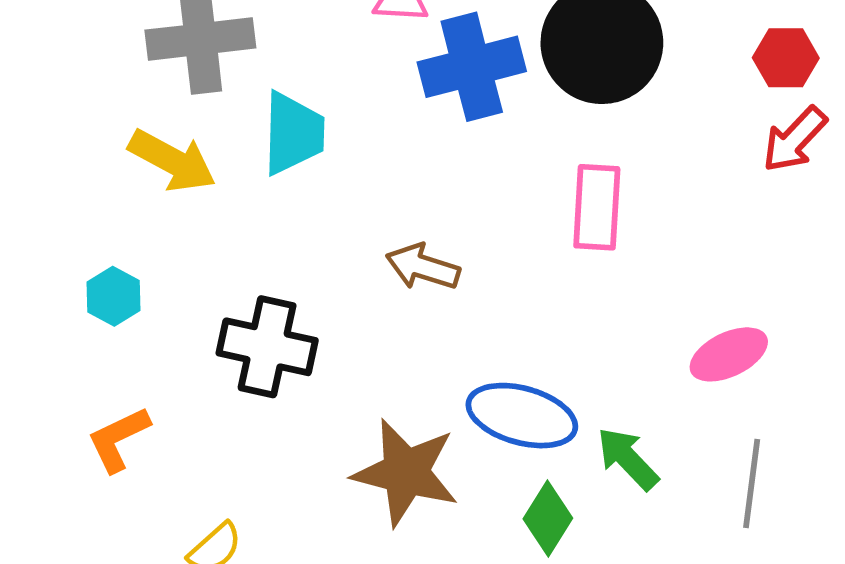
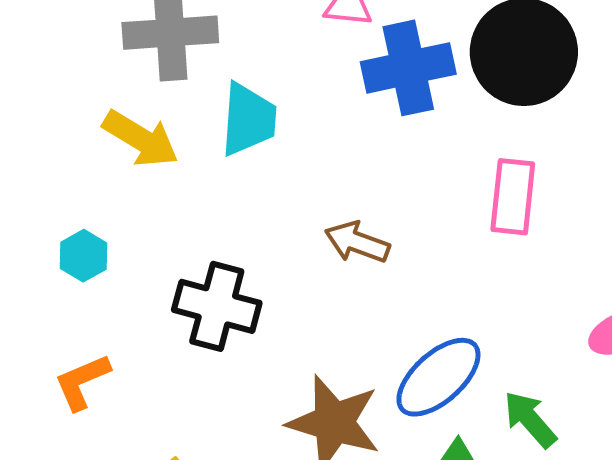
blue ellipse: (522, 416) -> (438, 377), turned -60

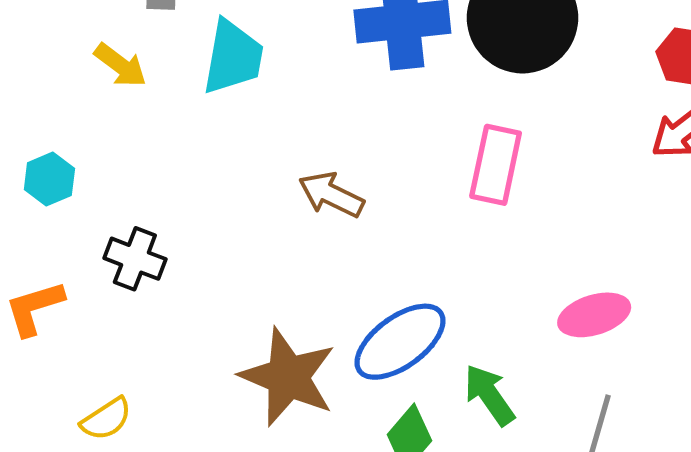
yellow arrow: (141, 139) -> (121, 65), size x0.7
black cross: (217, 306) -> (135, 259), moved, size x0.7

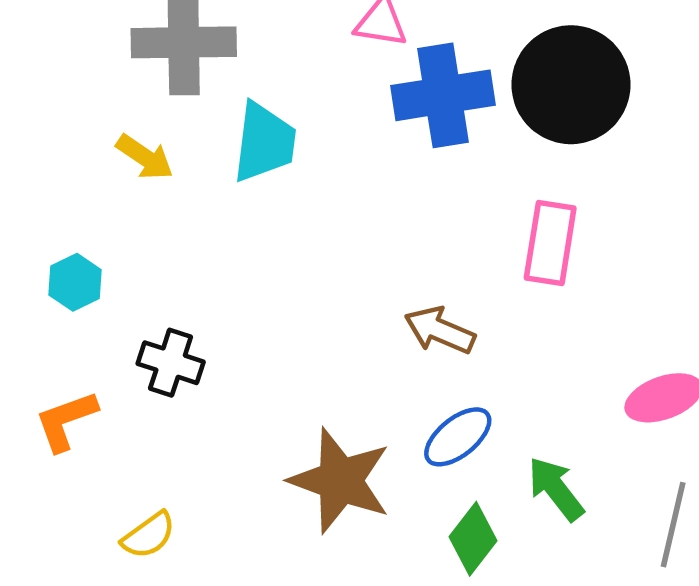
brown arrow: (331, 195) -> (440, 330), moved
blue ellipse: (400, 342) -> (458, 437), size x0.7

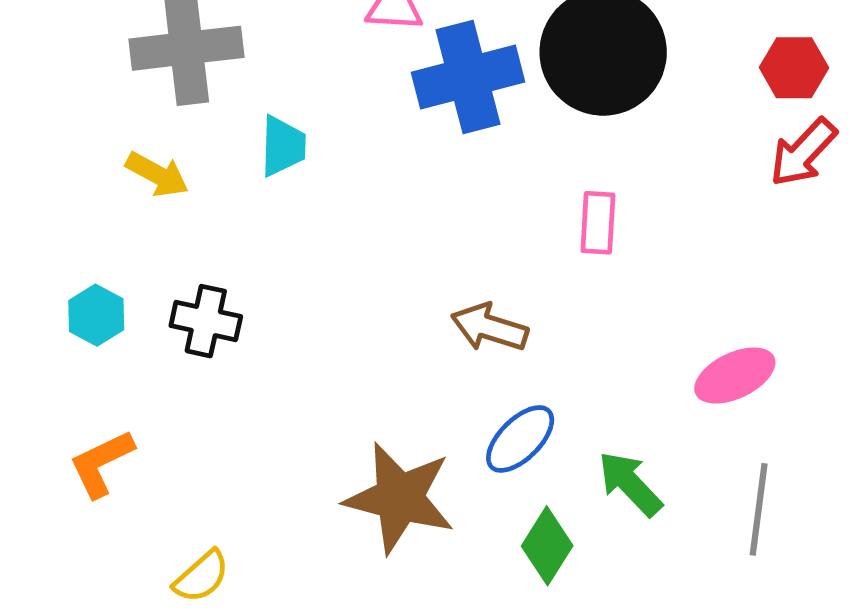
cyan trapezoid: (264, 142) -> (283, 146), size x0.7
pink rectangle: (550, 243) -> (598, 223), size x0.7
black cross: (171, 363) -> (206, 321), moved

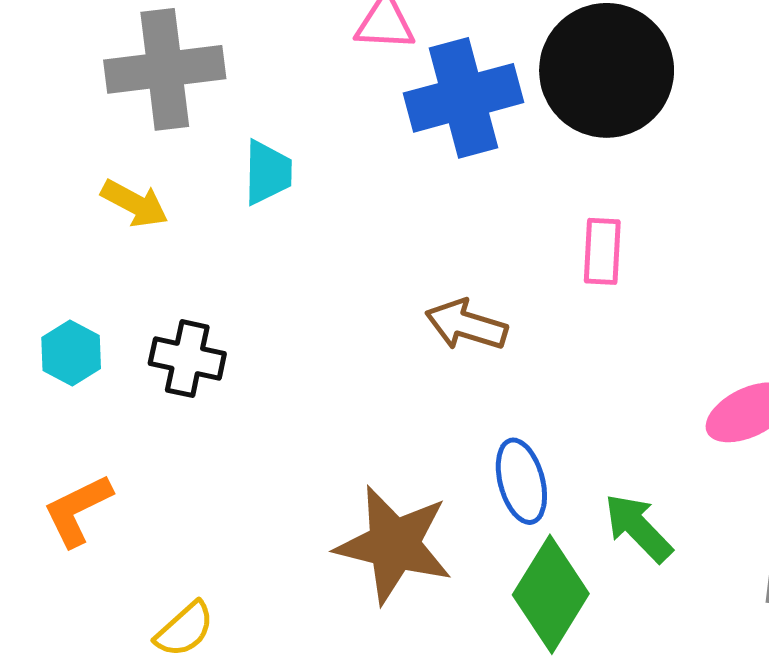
brown arrow: (490, 327) -> (466, 325), moved
blue ellipse: (520, 439) -> (521, 481), turned -60
green diamond: (547, 546) -> (551, 594), size x1.4

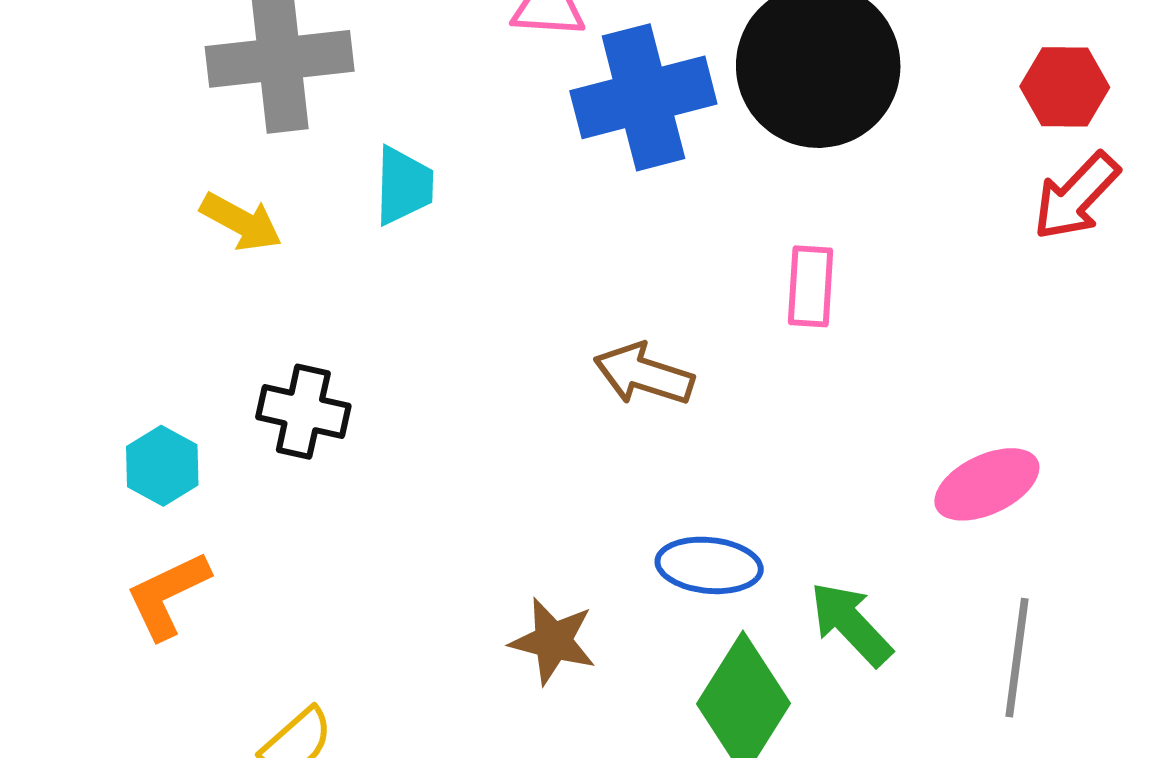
cyan hexagon: (71, 353) -> (162, 466), moved
blue ellipse: (521, 481) -> (709, 565), turned -70
brown star: (394, 545) -> (553, 641), size x0.6

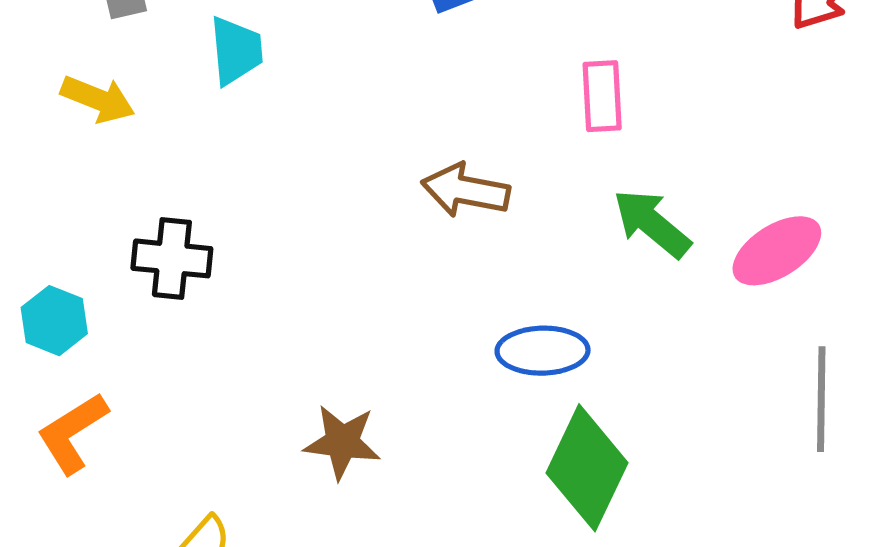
green arrow: (851, 624) -> (652, 223), moved
brown star: (553, 641) -> (342, 442), moved

